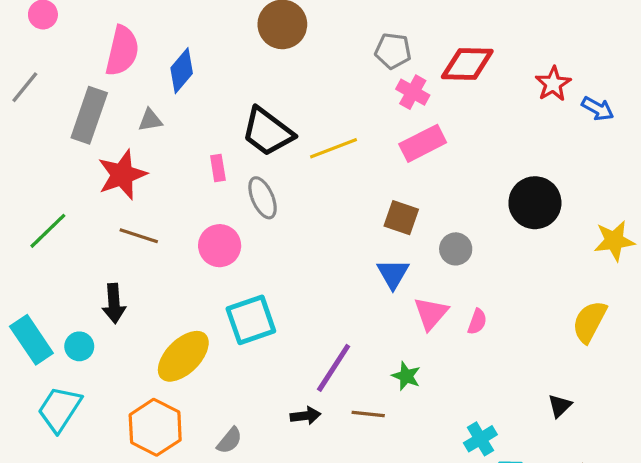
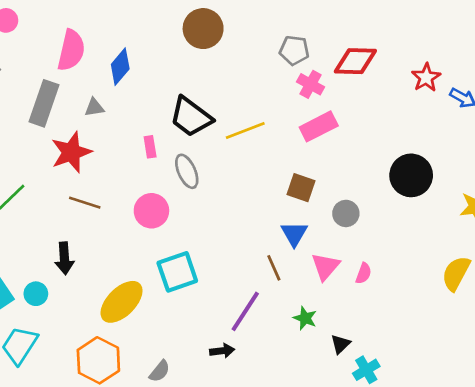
black triangle: (560, 406) -> (340, 344), moved
brown line: (368, 414) -> (274, 268), moved, turned 60

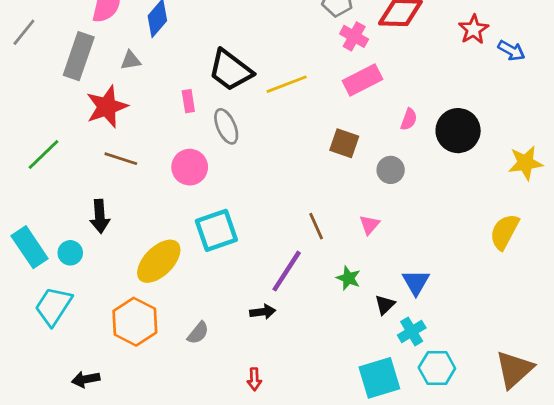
blue triangle: (294, 234) -> (416, 282), moved
pink triangle: (325, 267) -> (370, 225), size x0.7
pink semicircle: (364, 273) -> (409, 119), moved

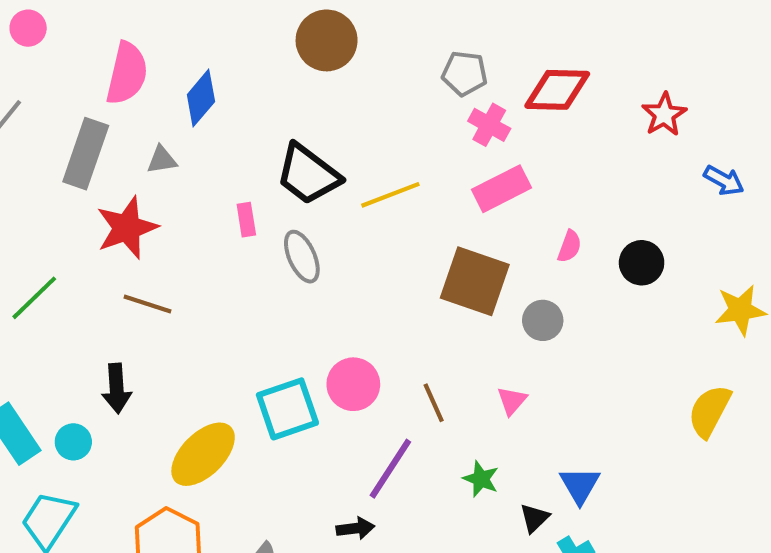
blue arrow: (511, 50) -> (724, 180), moved
black circle: (458, 131) -> (642, 263), size x0.7
brown square: (344, 143) -> (475, 281), size x1.6
pink circle: (190, 167) -> (353, 384), moved

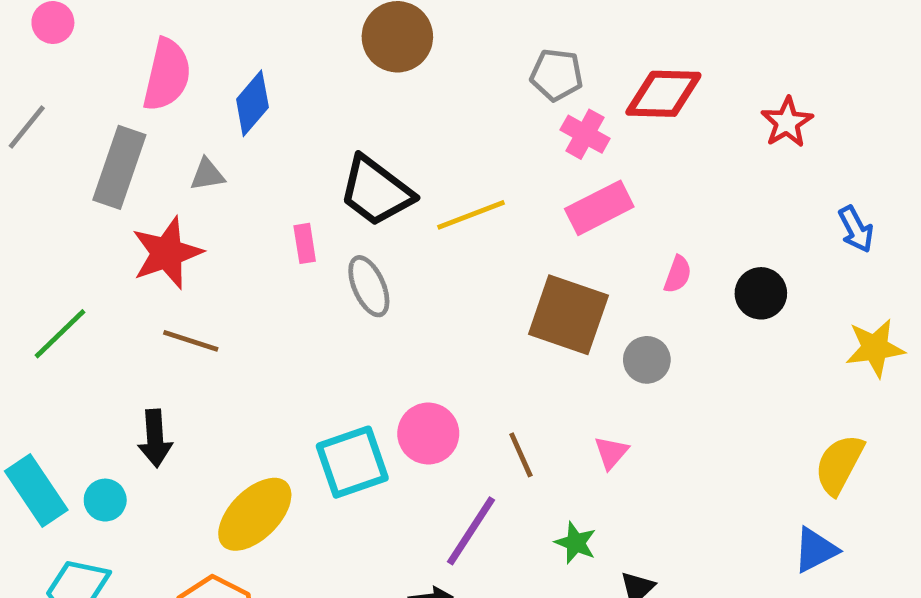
blue arrow: (724, 180) -> (856, 229), moved, turned 33
blue triangle: (580, 485) -> (816, 550), moved, turned 33

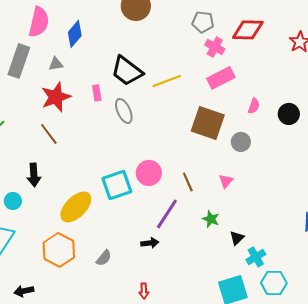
red star: (167, 253) -> (56, 97), moved
brown line: (191, 341) -> (49, 134), turned 35

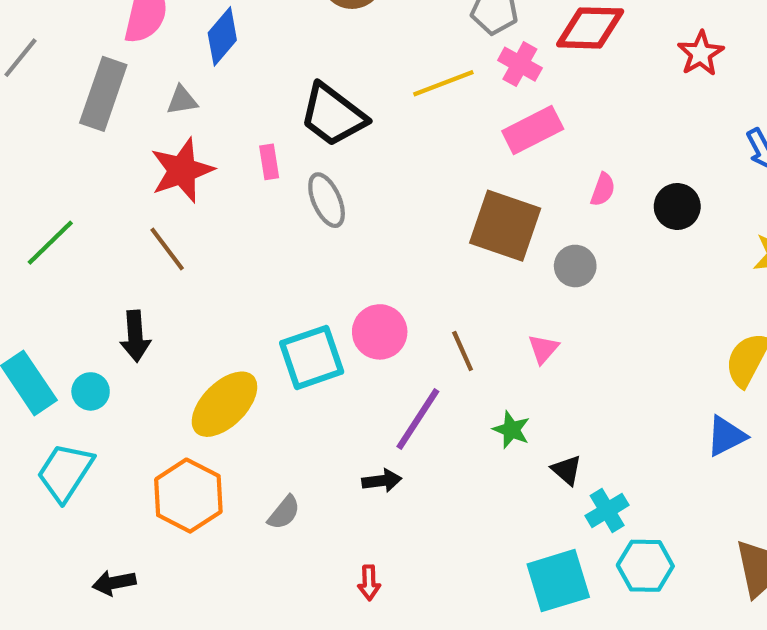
yellow line: (167, 81) -> (443, 83), moved
black triangle: (237, 238) -> (567, 470), turned -35

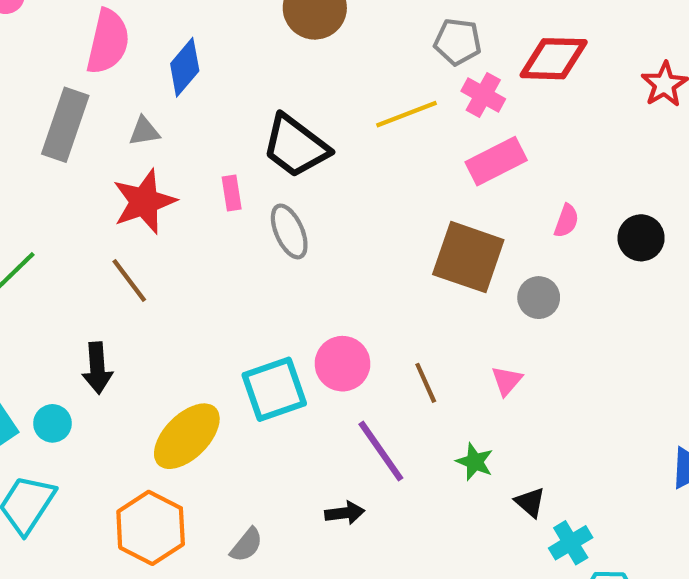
purple line: (418, 419) -> (381, 451), turned -68

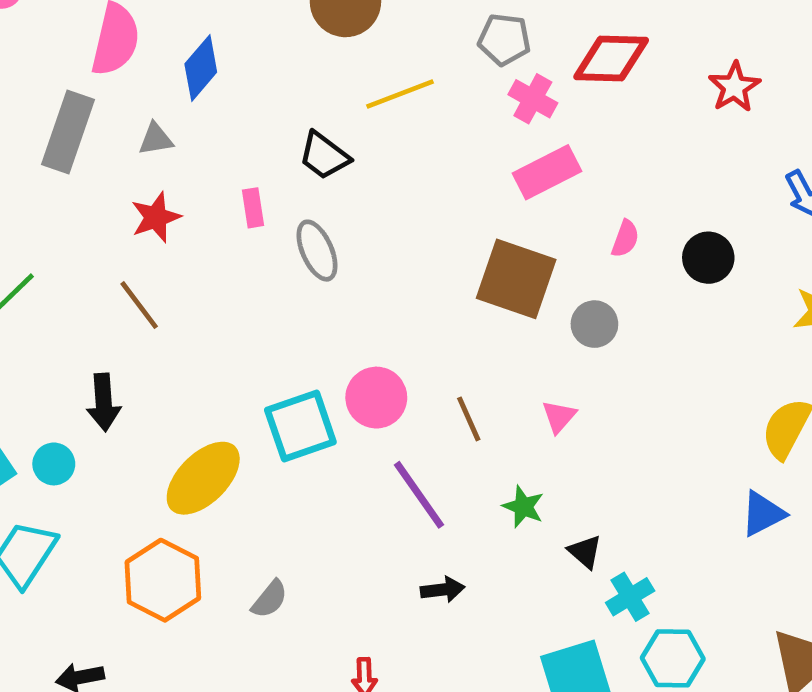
yellow line: (406, 114) -> (400, 94), moved
black trapezoid: (296, 146) -> (324, 156), size x0.7
red star: (144, 202) -> (156, 217), size x0.7
black arrow: (345, 513) -> (443, 590), moved

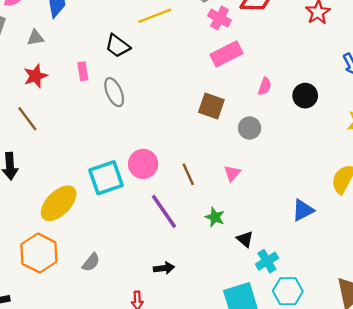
brown square: (516, 279) -> (211, 106), size x0.7
blue triangle: (763, 514) -> (303, 210), moved
black arrow: (443, 590) -> (164, 268), moved

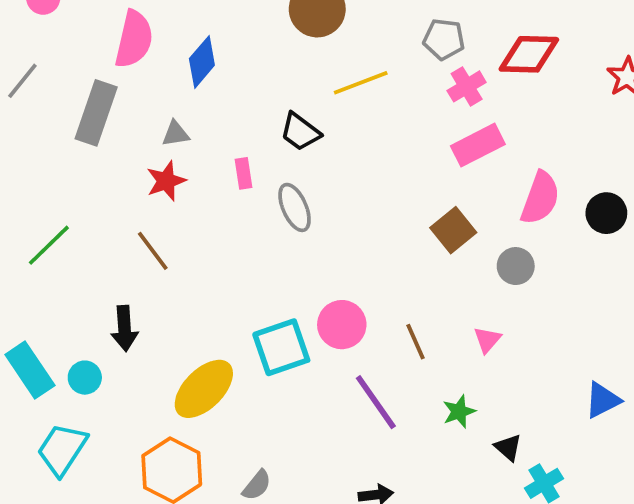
pink cross: (219, 18) -> (467, 86), turned 30
gray triangle: (35, 38) -> (175, 134), moved
pink semicircle: (265, 86) -> (540, 198), size x1.8
brown square: (211, 106) -> (453, 230), turned 32
green star: (215, 217) -> (459, 412), turned 30

